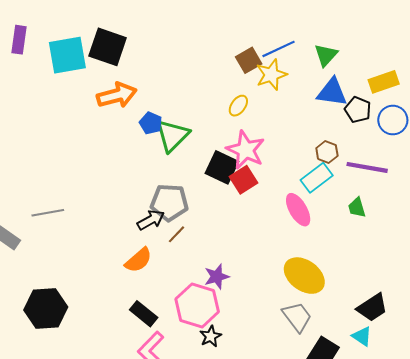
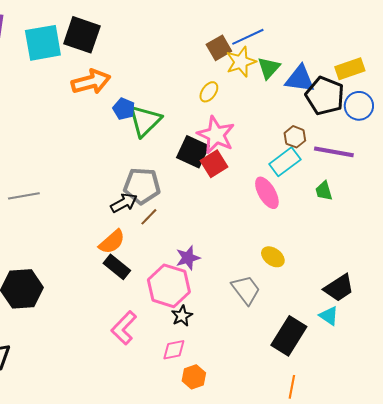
green triangle: (326, 55) -> (269, 68), moved
black pentagon: (358, 110) -> (325, 96), size x1.5
yellow ellipse: (304, 276) -> (273, 257), size x0.6
black rectangle: (144, 314) -> (117, 267), moved
gray trapezoid: (297, 317) -> (246, 290), moved

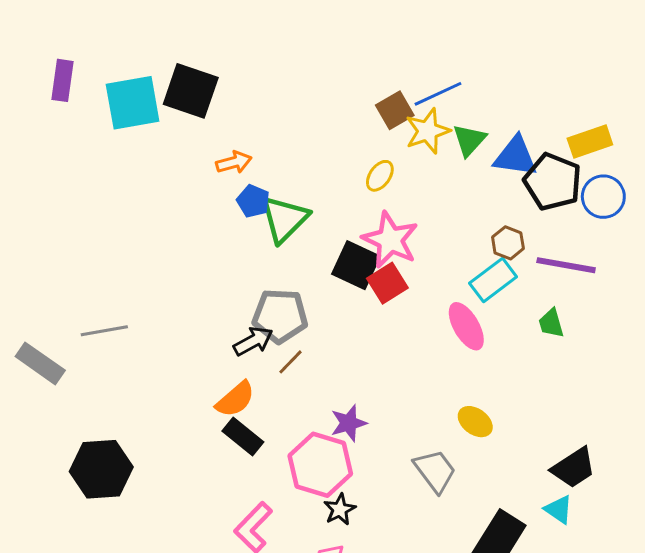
orange arrow: (91, 82) -> (234, 162), moved, size x0.6

